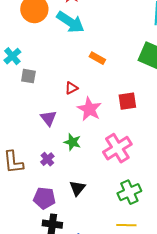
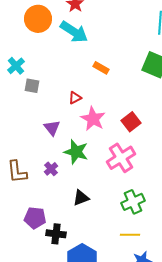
red square: (127, 101) -> (131, 122), moved, turned -30
green star: (72, 142) -> (76, 152), size x1.4
black triangle: (77, 188) -> (81, 198), turned 30
purple pentagon: (44, 198) -> (35, 218), moved

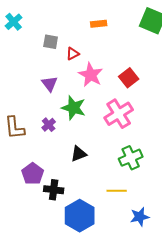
orange rectangle: (101, 68) -> (99, 24), turned -35
gray square: (32, 86) -> (51, 42), moved
purple pentagon: (35, 218) -> (33, 174), turned 30
yellow line: (130, 235) -> (117, 191), moved

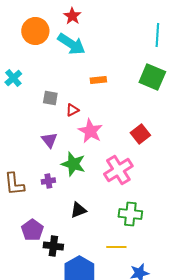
red square: (129, 78) -> (140, 134), moved
purple cross: (49, 125) -> (48, 181), turned 32
green cross: (131, 158) -> (130, 214), turned 30

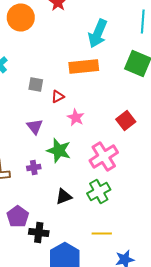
cyan arrow: (71, 44) -> (98, 34), moved, turned 80
orange rectangle: (98, 80) -> (84, 66), size x1.8
pink star: (90, 131) -> (76, 118), size x0.7
green cross: (130, 214) -> (99, 192), moved, turned -35

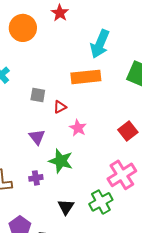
pink cross: (104, 156) -> (122, 175), moved
black triangle: (64, 196) -> (66, 207), turned -36

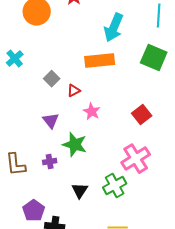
gray square: (38, 95) -> (52, 79), turned 35

